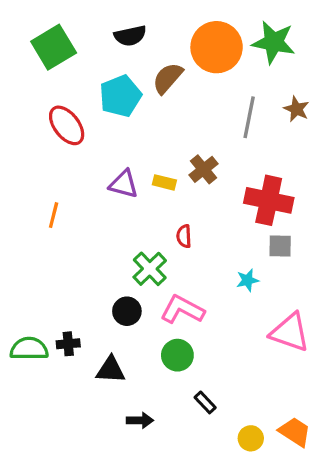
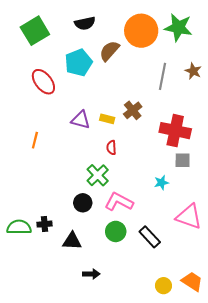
red semicircle: (184, 236) -> (111, 148), moved
black rectangle: (205, 402) -> (150, 237), moved, size x1.5

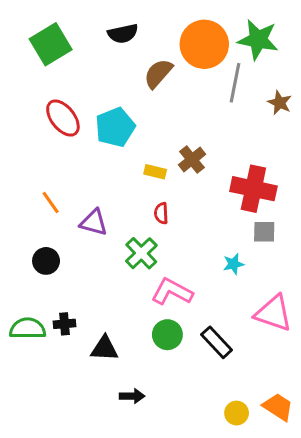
cyan pentagon: (79, 63) -> (115, 127), moved
gray line: (162, 76) -> (235, 83), moved
purple triangle: (81, 120) -> (94, 223), moved
orange line: (35, 140) -> (51, 203), turned -49
black circle: (83, 203) -> (46, 261), moved

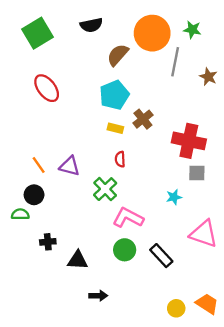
green star: (258, 40) -> (192, 30), size x0.6
cyan pentagon: (115, 127) -> (114, 95), moved
orange line: (51, 203) -> (39, 165), moved
green semicircle: (28, 329) -> (20, 214), moved, size x0.7

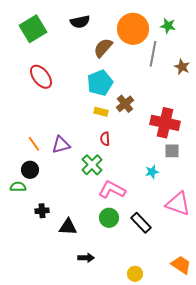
purple triangle: (70, 166) -> (61, 145), turned -30
yellow circle: (176, 308) -> (135, 274), moved

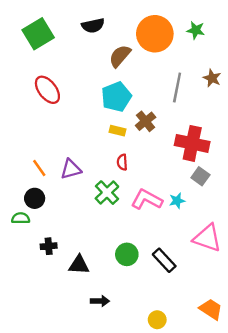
gray line: (153, 54) -> (177, 87), moved
gray square: (172, 151) -> (200, 176), turned 35
pink L-shape: (112, 190) -> (147, 200), moved

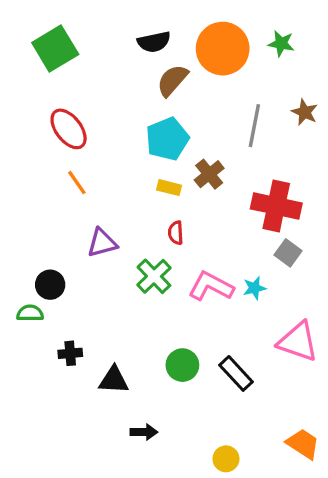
black semicircle: (93, 26) -> (154, 42), moved
orange line: (39, 168) -> (77, 183), moved

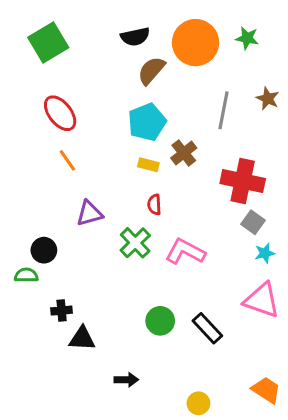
cyan star: (254, 288) -> (265, 253), moved
black triangle: (114, 380) -> (82, 339), moved

